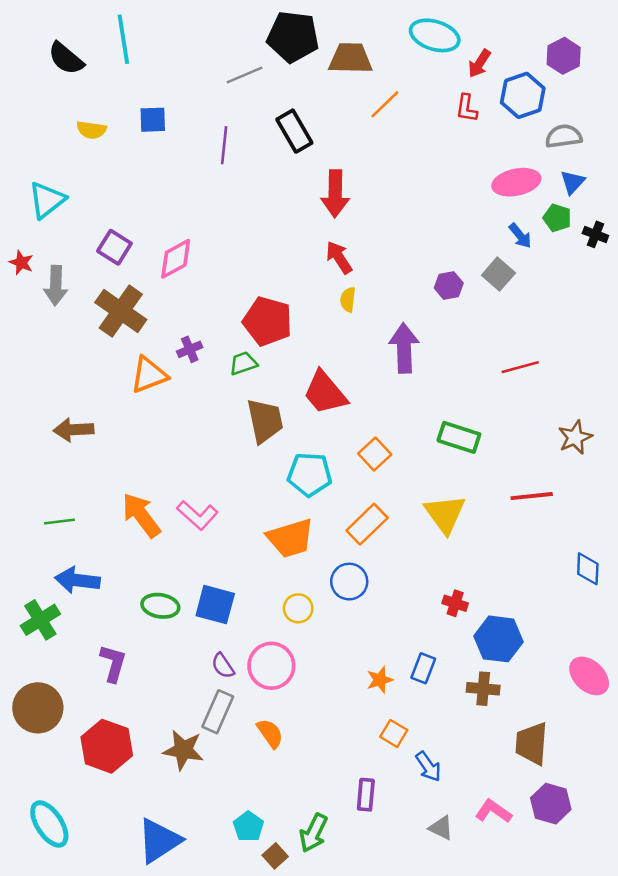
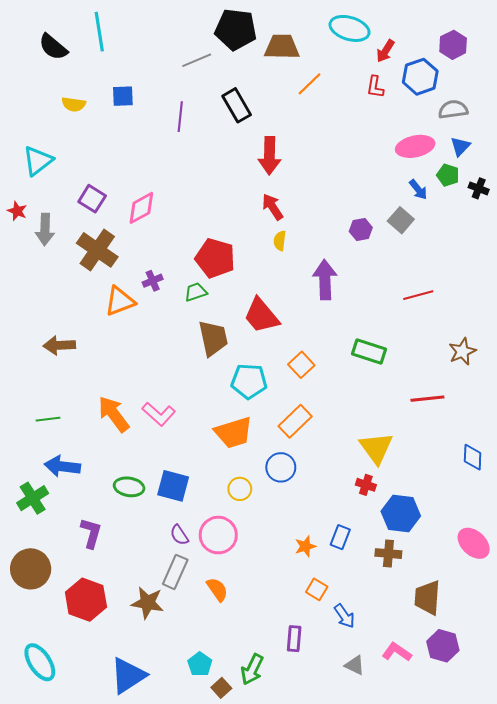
yellow triangle: (445, 514) -> (376, 448), moved

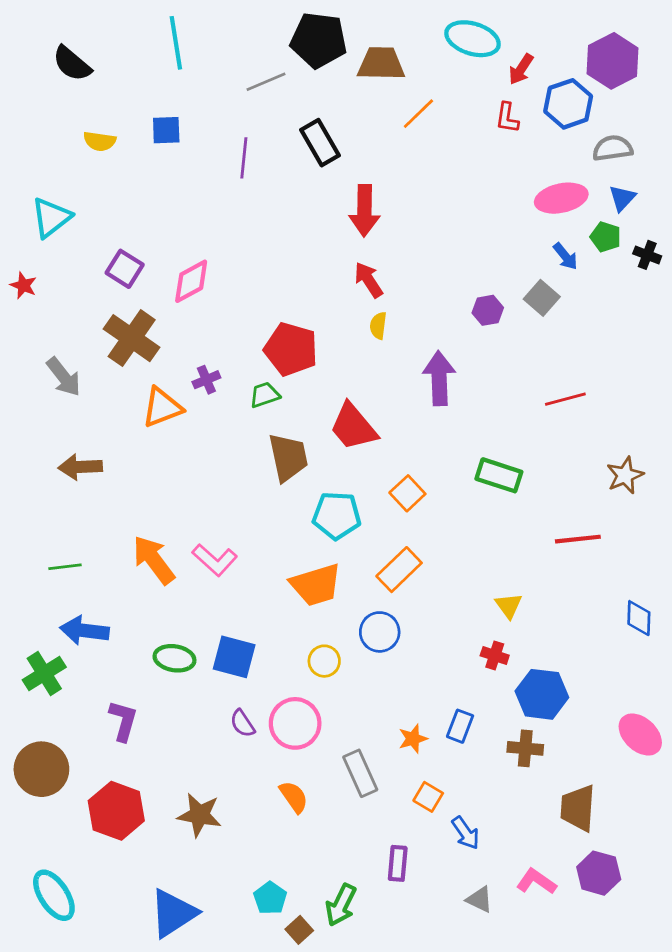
cyan line: (99, 32) -> (176, 43), moved
purple hexagon: (453, 45) -> (613, 61), size x1.4
gray arrow: (45, 229) -> (64, 377), moved, turned -40
yellow triangle: (376, 448) -> (509, 606), size x0.6
gray rectangle: (175, 572) -> (360, 773), moved, turned -48

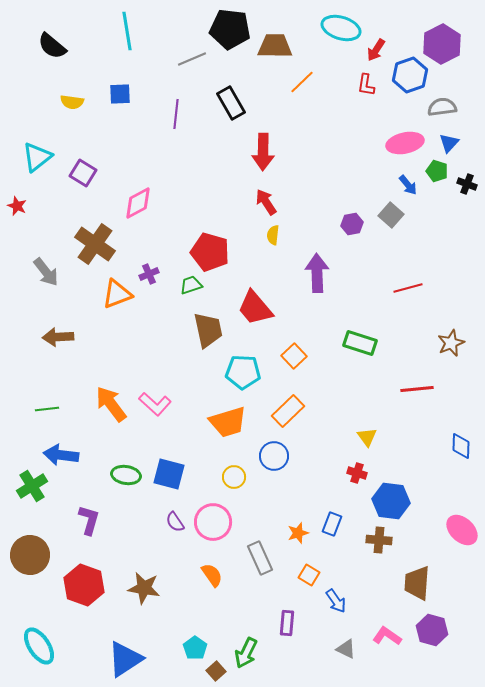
purple square: (125, 269) -> (83, 173), moved

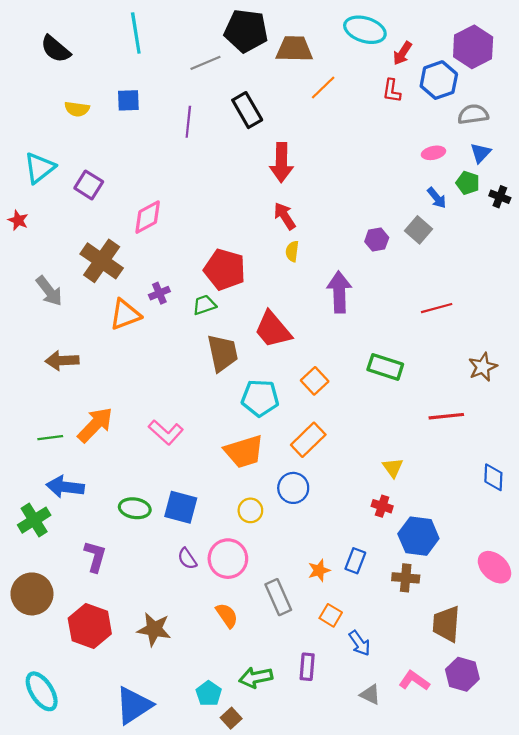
pink ellipse: (405, 143) -> (433, 153), size x0.6
orange arrow: (111, 404) -> (95, 425), moved, turned 81
green arrow: (246, 653) -> (256, 677), moved, turned 52

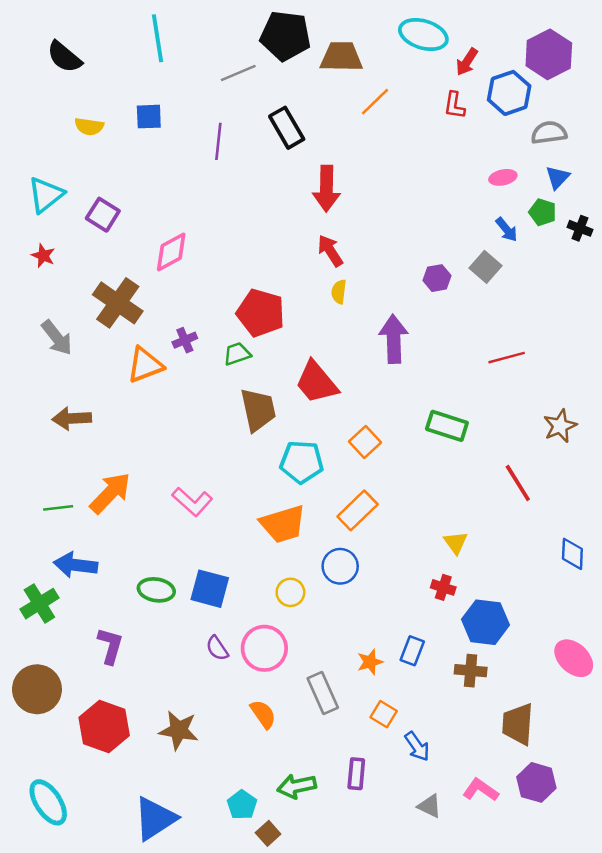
red star: (18, 220) -> (43, 256), moved
red line: (446, 416) -> (518, 483), turned 64

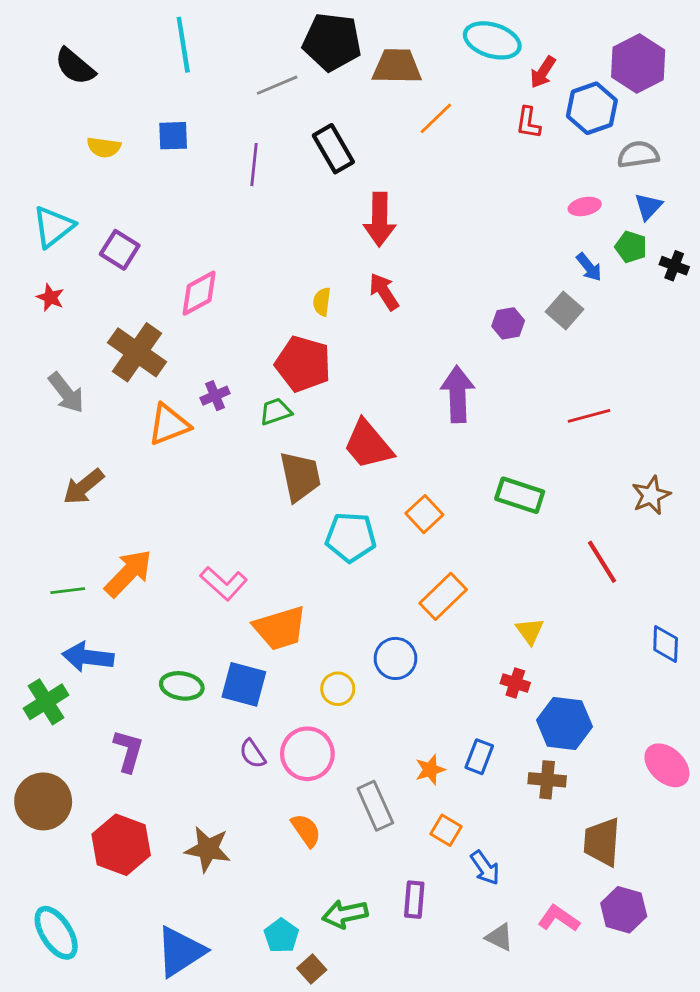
yellow semicircle: (339, 292) -> (322, 302), moved
brown arrow: (72, 418) -> (84, 487), turned -36
orange rectangle: (358, 510) -> (443, 596), moved
orange trapezoid: (283, 524) -> (280, 628), moved

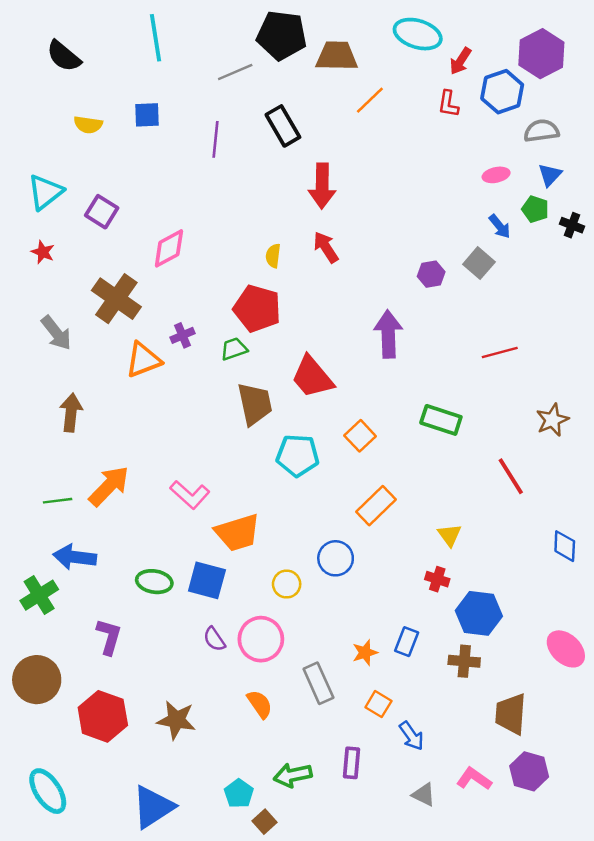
brown arrow: (84, 487) -> (71, 413), turned 135

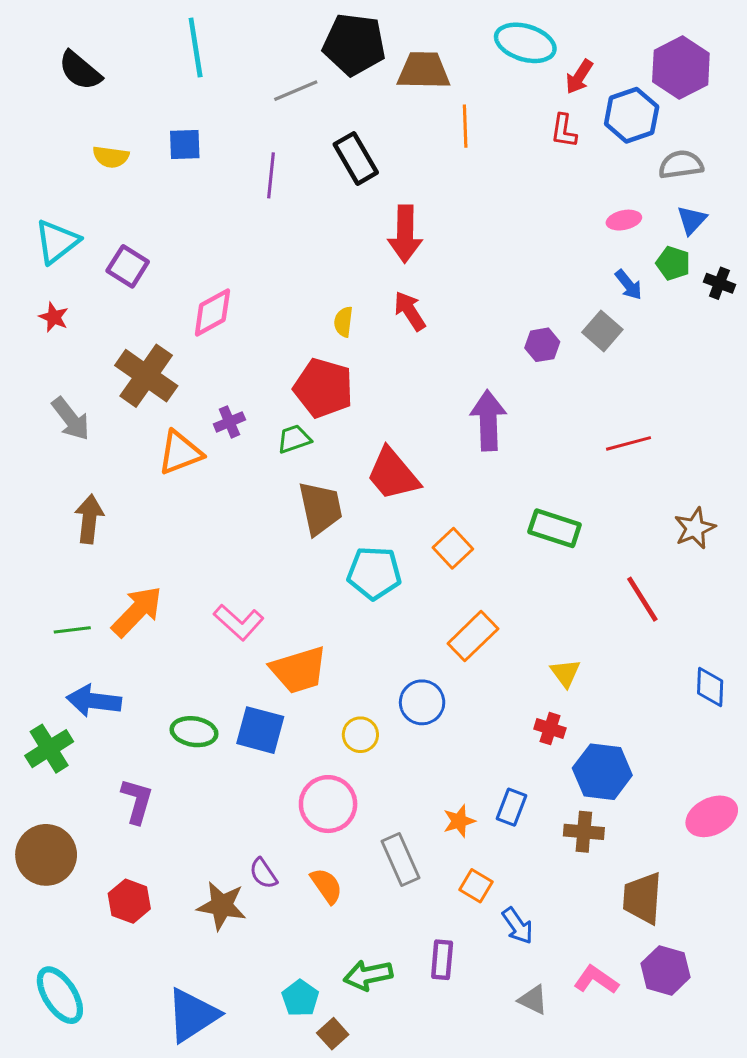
orange line: (370, 100) -> (465, 126), turned -48
purple semicircle: (214, 639) -> (263, 873), moved
pink ellipse: (566, 649) -> (712, 816), turned -69
red hexagon: (103, 716) -> (129, 901), size x0.7

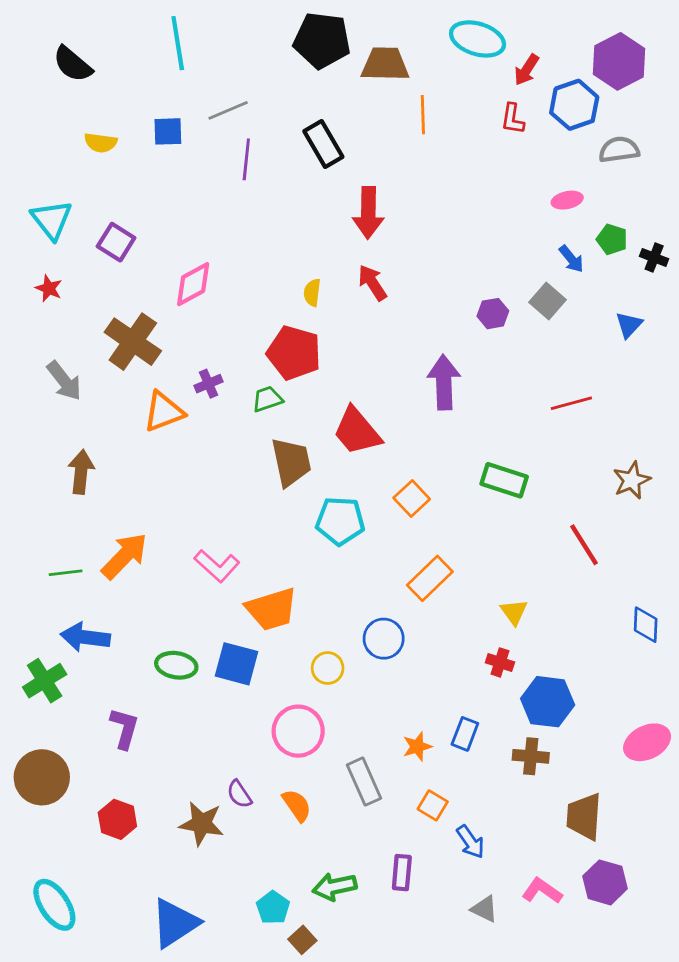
gray line: (296, 91) -> (228, 110), moved
blue triangle: (692, 220) -> (629, 325), moved
cyan triangle: (57, 242) -> (52, 220), turned -30

